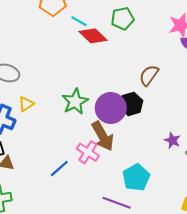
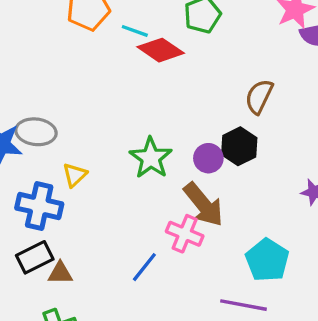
purple circle: (111, 108) -> (208, 158), size x0.6

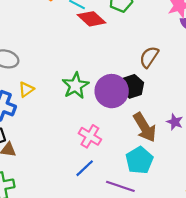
purple circle: (208, 158) -> (112, 91), size x1.8
brown arrow: (203, 205) -> (145, 127), moved
blue line: (144, 267) -> (85, 168), moved

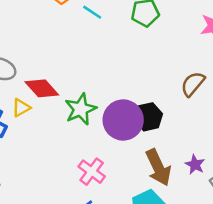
red diamond: (91, 19) -> (42, 88), moved
brown semicircle: (149, 57) -> (193, 84), moved

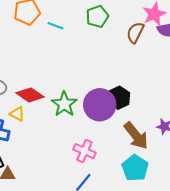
brown semicircle: (193, 84) -> (135, 33), moved
yellow triangle: (21, 108) -> (17, 114), turned -49

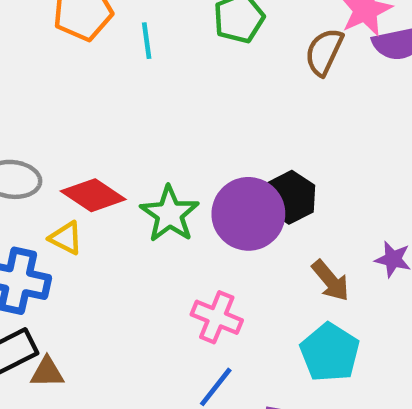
cyan line: (56, 26) -> (147, 41), turned 63
brown arrow: (136, 136) -> (331, 281), size x0.7

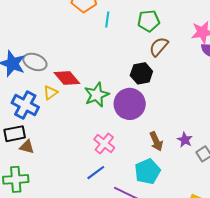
brown semicircle: (324, 52) -> (159, 47), moved
black hexagon: (290, 197) -> (141, 73), moved
yellow triangle: (66, 238) -> (50, 93), turned 42

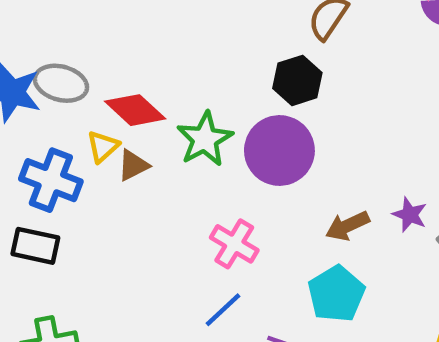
black rectangle: (15, 134) -> (35, 246), turned 30
brown arrow: (156, 141) -> (348, 226), turned 96
brown triangle: (27, 147) -> (133, 165), moved, turned -35

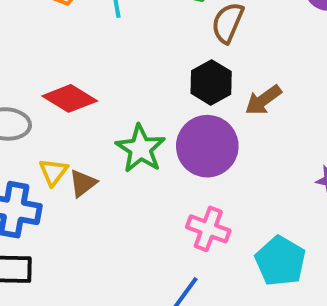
red diamond: (135, 110) -> (70, 98), moved
brown arrow: (348, 226) -> (263, 100), moved
pink cross: (234, 244) -> (208, 229), moved

